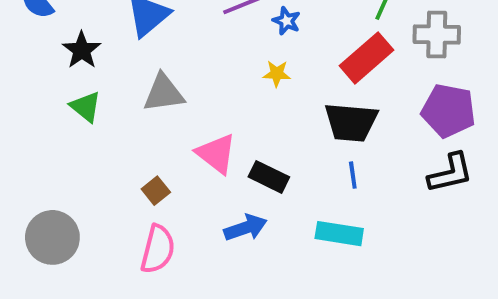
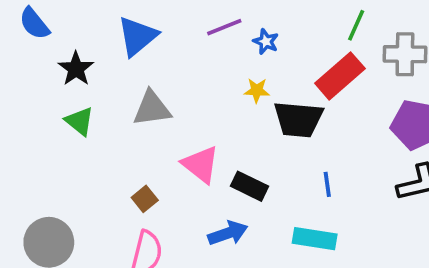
black trapezoid: (351, 122) -> (298, 119), moved

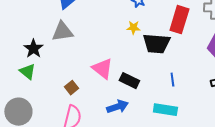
black star: (76, 69) -> (33, 49), moved
red rectangle: (340, 76) -> (179, 20), turned -32
gray triangle: (152, 108) -> (62, 32), moved
green triangle: (80, 121) -> (27, 72), moved

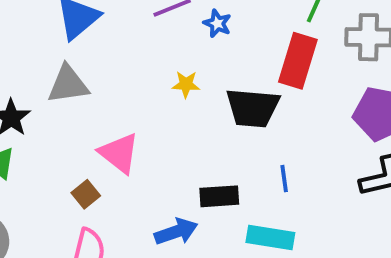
yellow star: (133, 28) -> (186, 84), moved
pink triangle: (102, 69) -> (119, 153), moved
black rectangle: (129, 81) -> (219, 196), moved, turned -30

